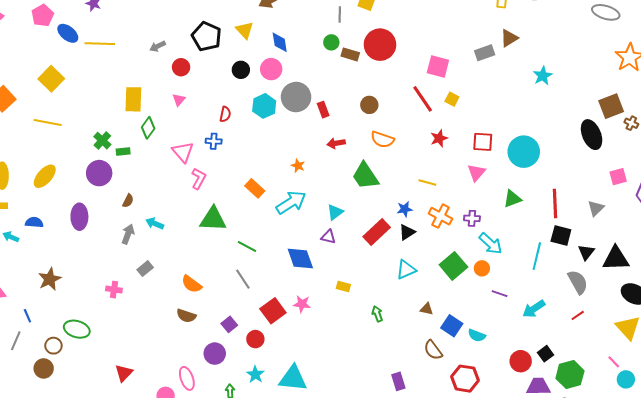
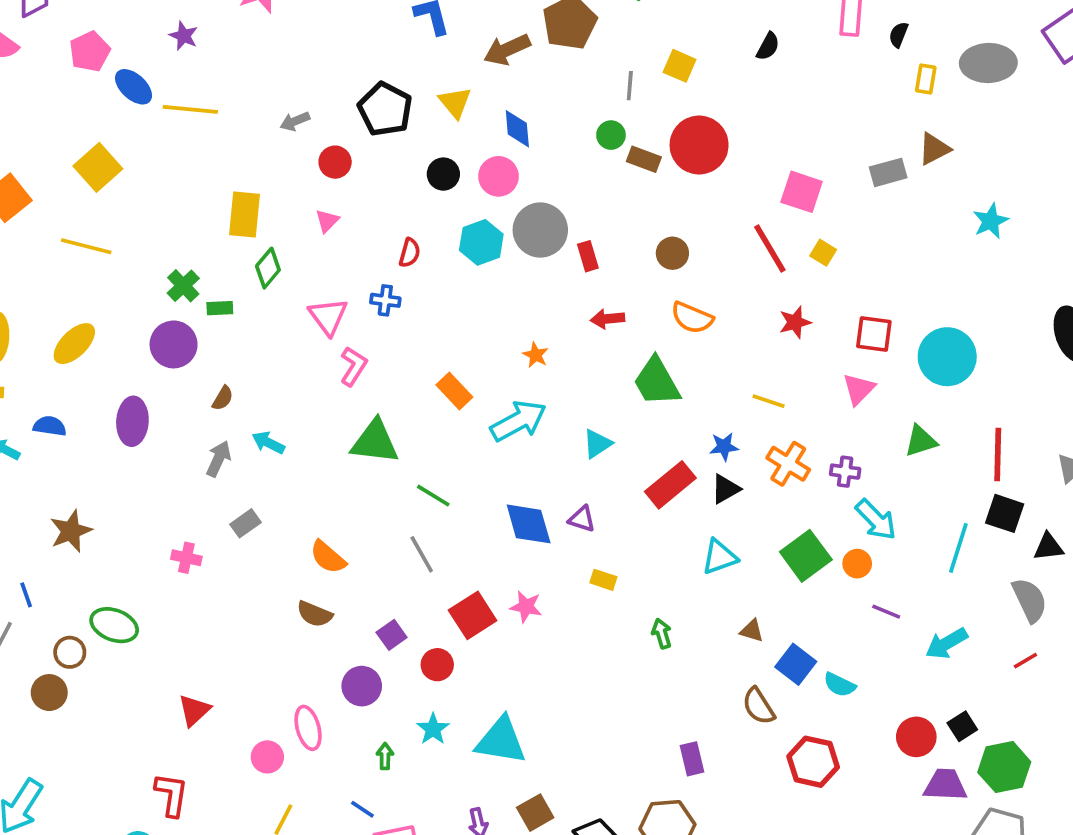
purple triangle: (328, 237) -> (582, 519), moved
black triangle: (586, 252) -> (1048, 547), turned 42

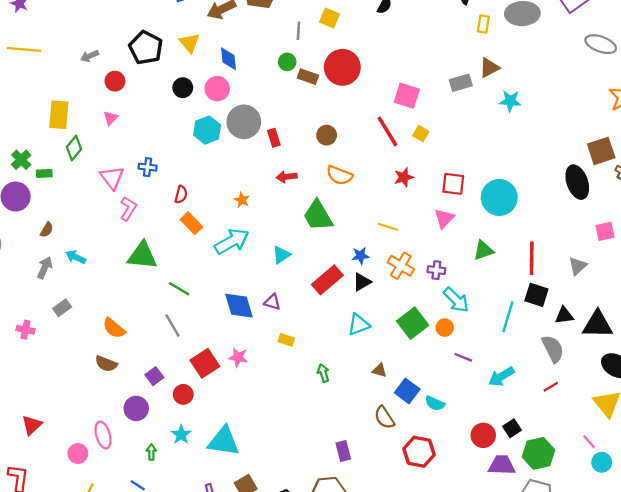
cyan star: (991, 221) -> (510, 101), moved, turned 30
red semicircle: (410, 253) -> (181, 195), moved

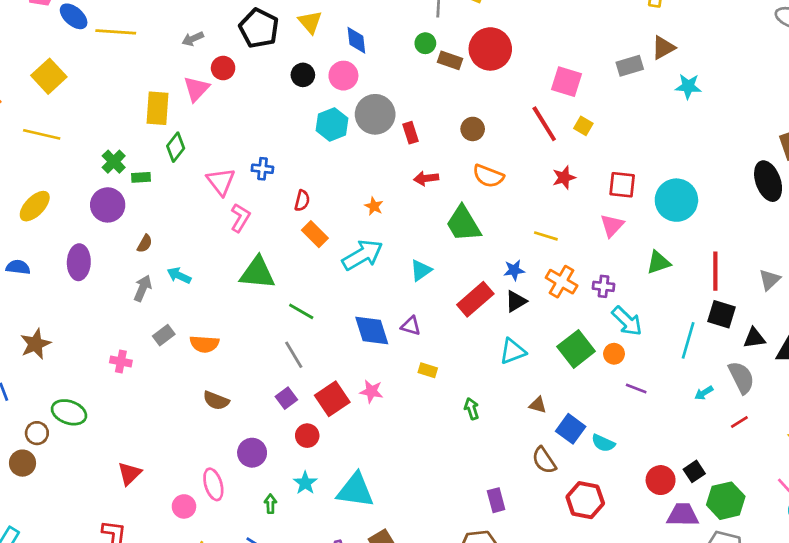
pink triangle: (111, 118) -> (196, 89), moved, size x1.5
orange semicircle: (114, 328) -> (204, 344), moved, turned -35
purple square: (154, 376) -> (286, 398), moved
cyan arrow: (501, 377) -> (704, 393), moved, size x0.6

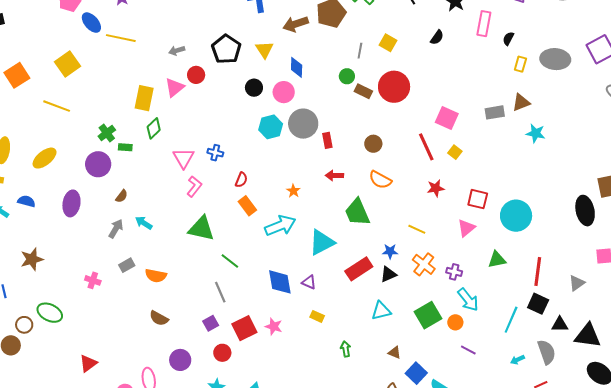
cyan triangle: (421, 270) -> (322, 242), size x1.6

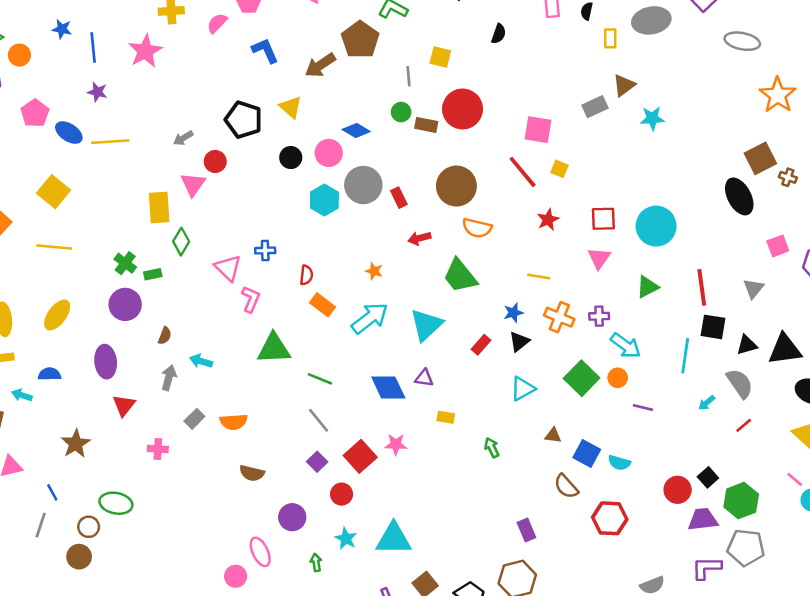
blue diamond: (297, 67) -> (356, 131), moved, turned -45
brown circle: (373, 144) -> (456, 186), size x1.8
red rectangle: (359, 269) -> (481, 345), size x0.6
red triangle: (88, 363) -> (124, 405), moved

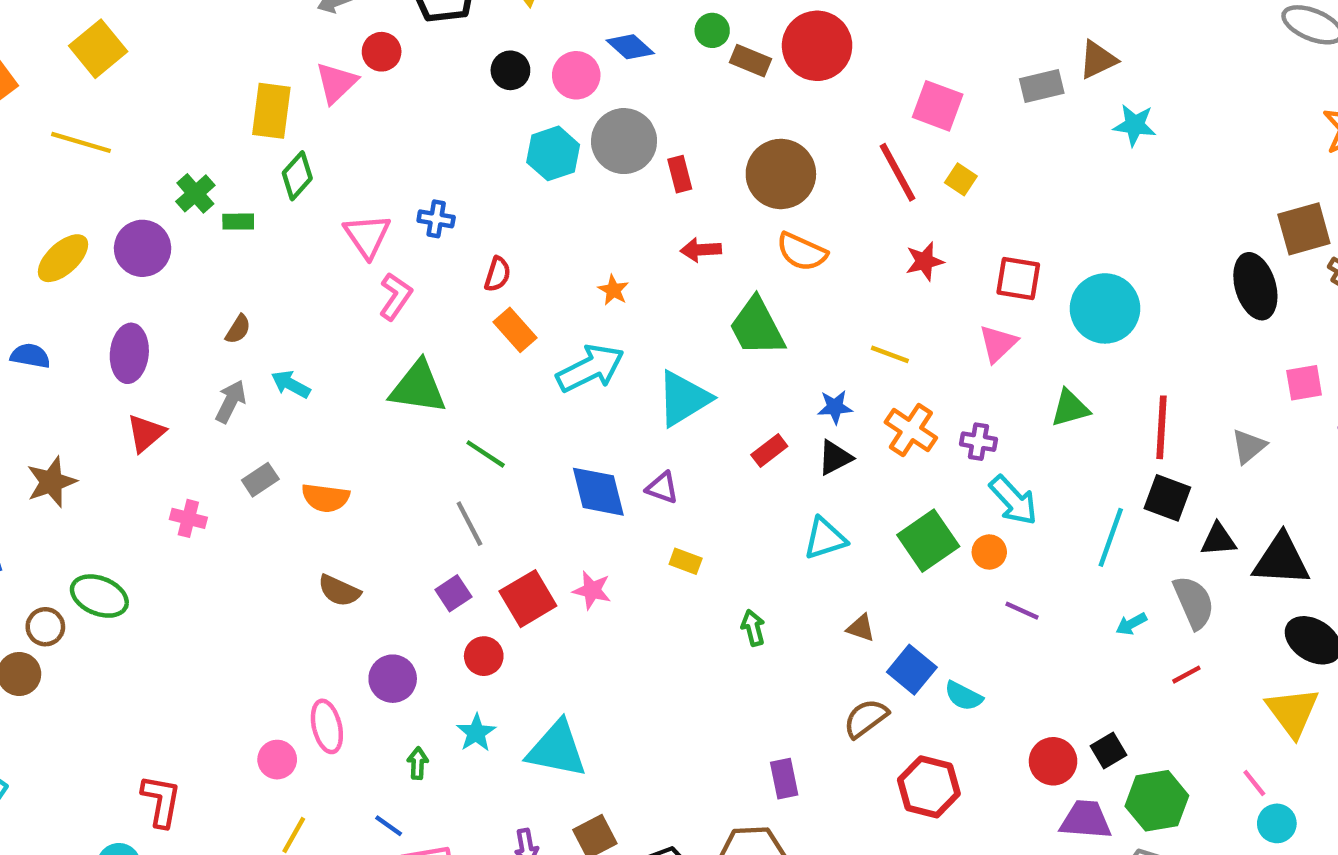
purple circle: (125, 304) -> (143, 248), moved
brown semicircle: (566, 486) -> (866, 718), turned 84

